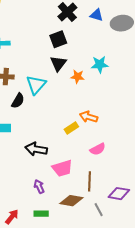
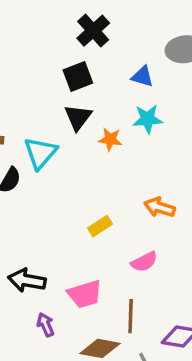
blue triangle: (97, 15) -> (142, 76), moved
orange arrow: (89, 117) -> (159, 207), moved
black arrow: (36, 149) -> (27, 280), moved

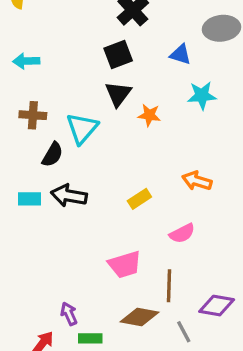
cyan star: (148, 119) -> (202, 96), moved
black arrow: (27, 280) -> (69, 196), moved
purple arrow: (46, 325) -> (69, 314), moved

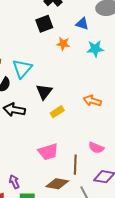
black triangle: (118, 94) -> (44, 92), moved
orange star: (149, 115) -> (63, 44), moved
pink semicircle: (182, 233) -> (96, 148), moved, turned 49

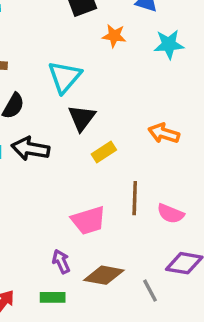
cyan triangle: (22, 69) -> (65, 77), moved
brown line: (75, 165) -> (135, 198), moved
purple arrow: (14, 182) -> (61, 261), moved

